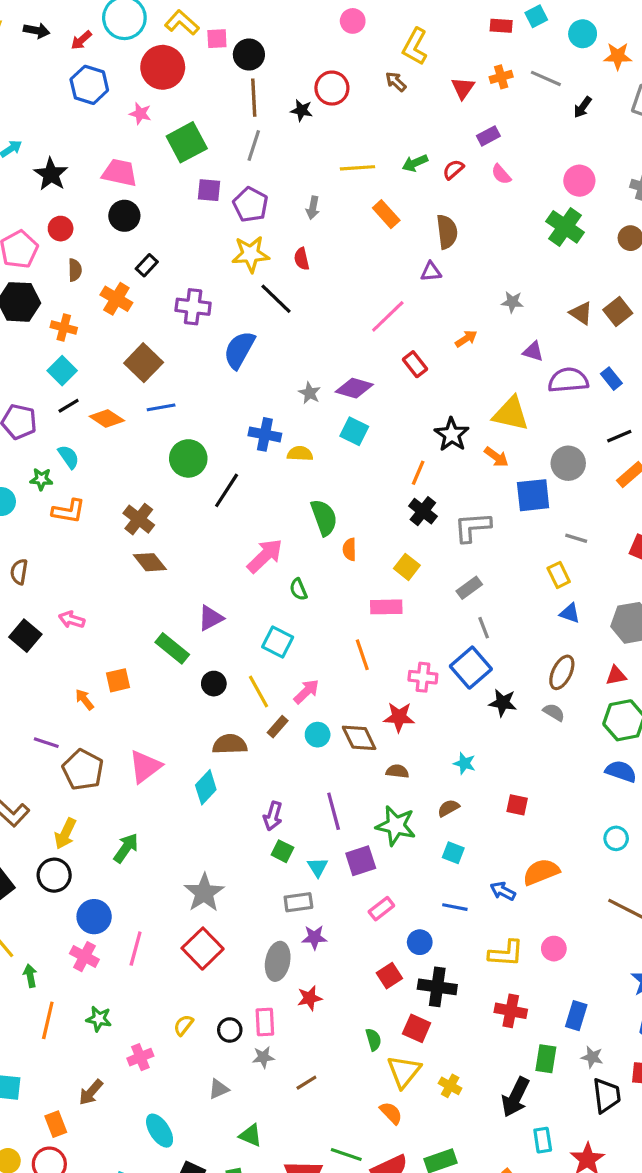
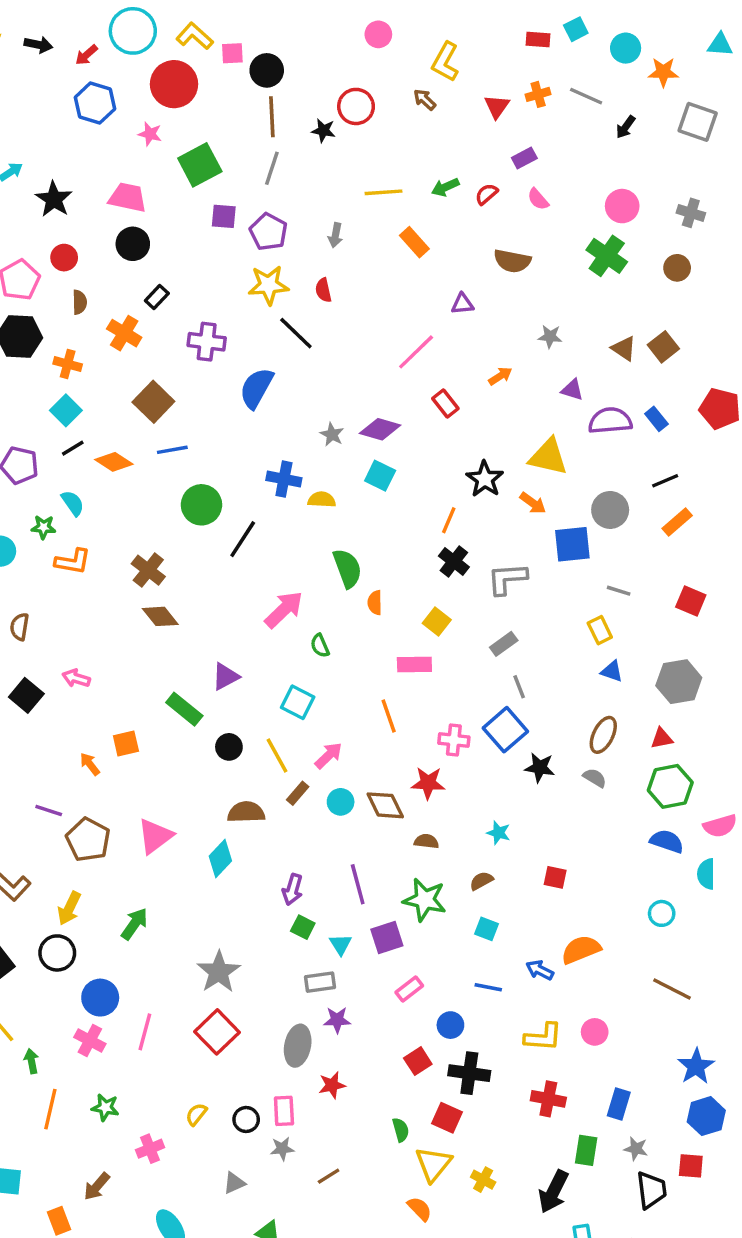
brown semicircle: (447, 232) -> (512, 261), moved, turned 108

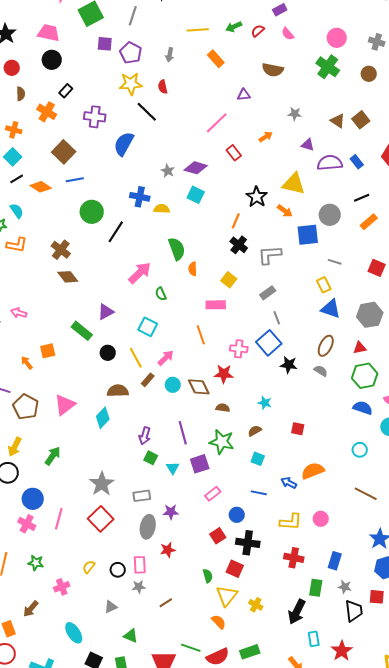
blue triangle: (612, 671) -> (331, 309), size x1.5
gray rectangle: (320, 982) -> (142, 496), moved

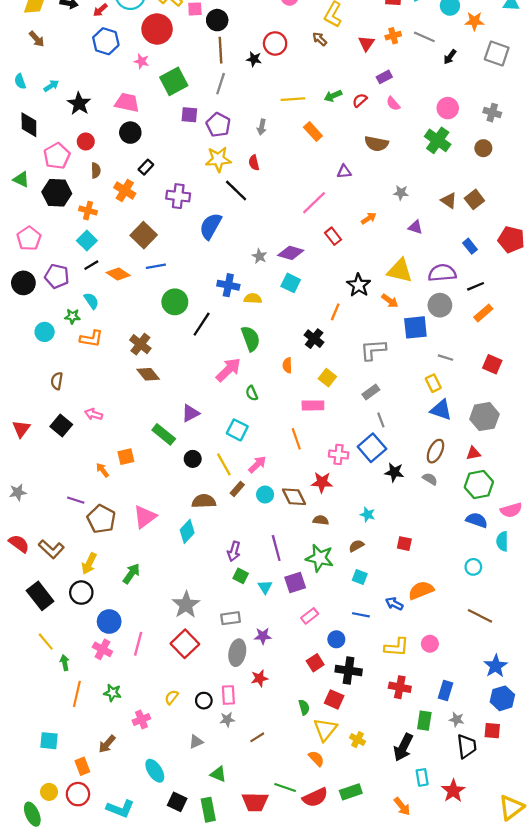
purple semicircle: (330, 163) -> (442, 273), moved
black cross: (239, 245) -> (314, 339), moved
green semicircle: (177, 249) -> (251, 339), moved

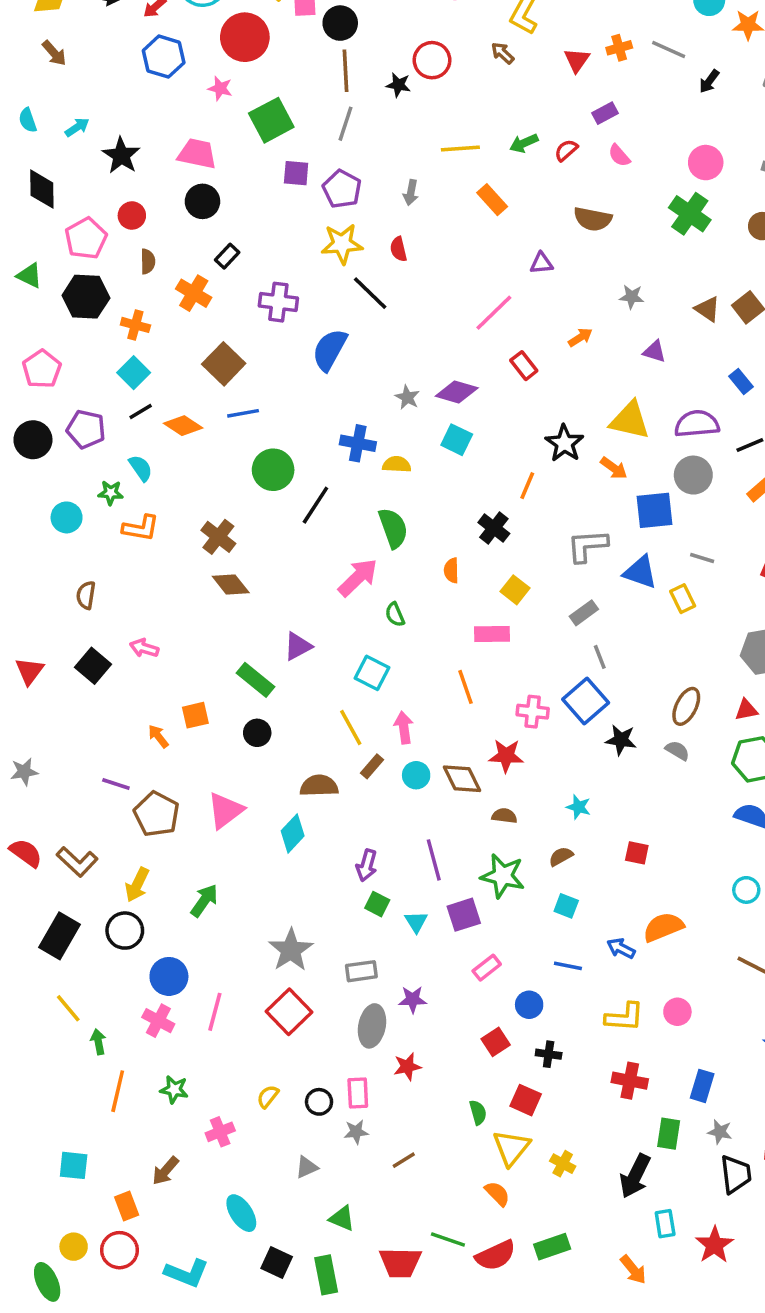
blue triangle: (441, 410) -> (640, 572), moved
black circle: (193, 459) -> (257, 733), moved
pink arrow: (257, 464) -> (404, 728), turned -54
black rectangle: (40, 596) -> (59, 936), turned 68
black cross: (349, 670) -> (549, 1054), size x0.6

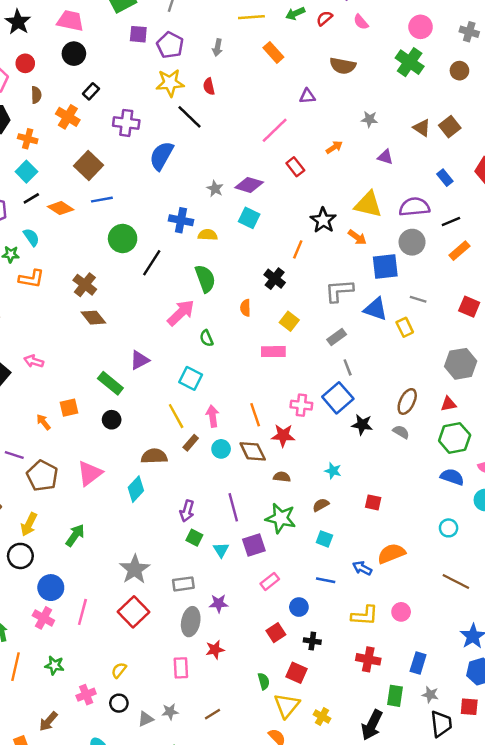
orange line: (466, 687) -> (255, 415), moved
black circle: (319, 1102) -> (119, 703), moved
gray star: (356, 1132) -> (170, 712), moved

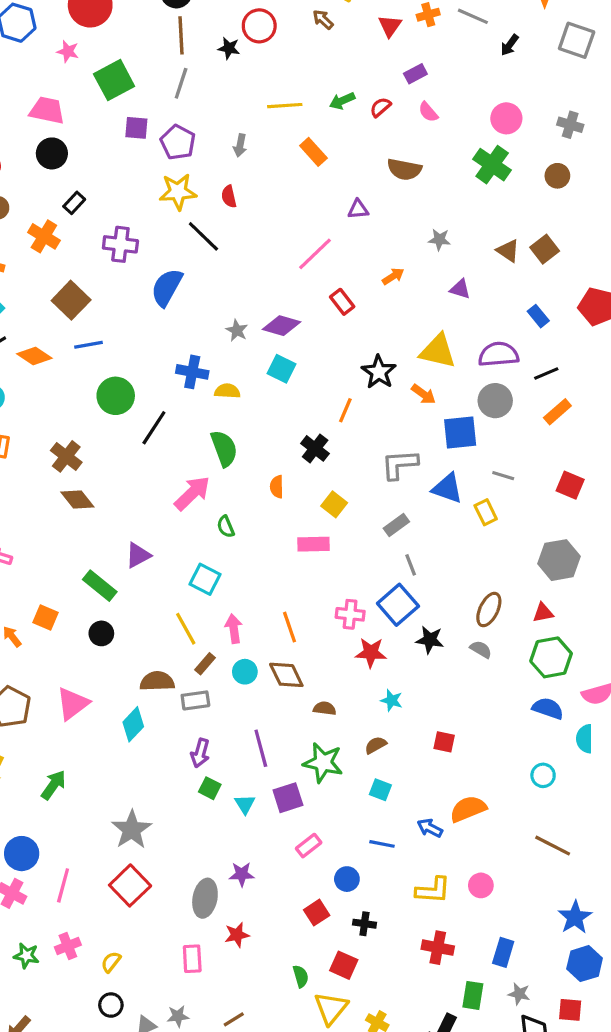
orange square: (69, 408) -> (46, 618), turned 36
red star: (283, 436) -> (371, 653), moved
gray rectangle: (183, 584) -> (195, 700), moved
pink cross: (86, 695) -> (68, 946), moved

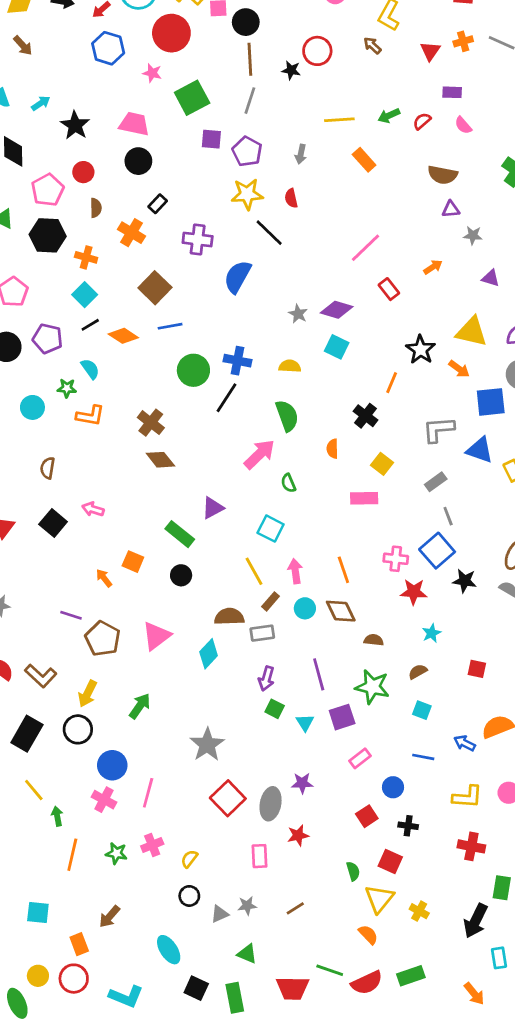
purple rectangle: (415, 74) -> (452, 92), turned 30
purple triangle: (358, 209) -> (451, 209), moved
blue cross: (192, 372) -> (237, 361), moved
cyan star: (392, 700) -> (432, 633), turned 30
red square: (130, 885) -> (228, 798), moved

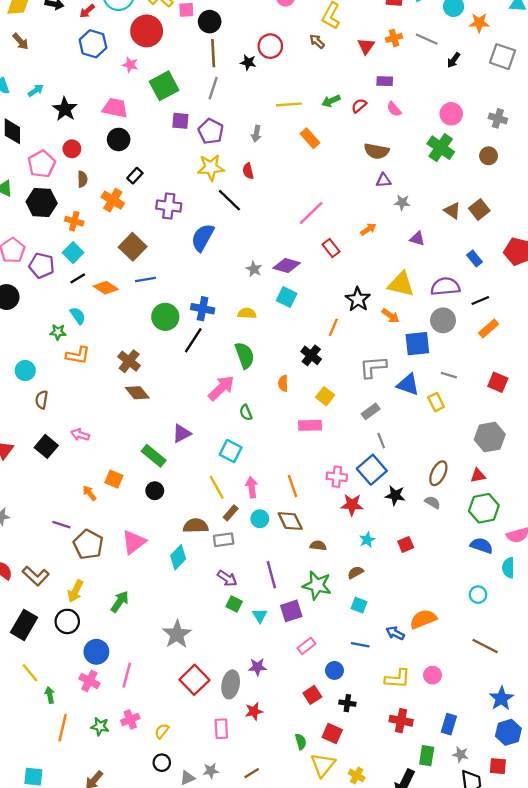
purple pentagon: (48, 339) -> (42, 266), moved
cyan circle: (32, 407) -> (25, 371), moved
red square: (477, 669) -> (406, 544), moved, turned -35
purple arrow: (266, 679) -> (227, 578), turned -72

